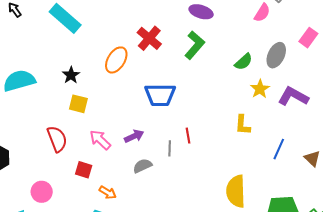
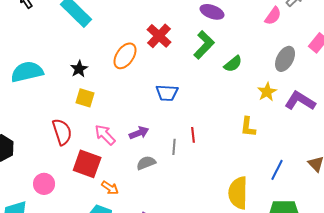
green semicircle: (244, 62) -> (233, 64), moved
blue trapezoid: (160, 95) -> (167, 93), size x0.7
blue line: (279, 149) -> (277, 170), moved
red square: (84, 170) -> (87, 164), size x1.6

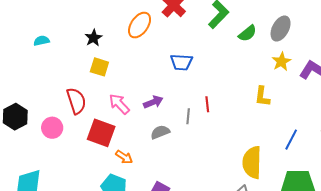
gray ellipse: (285, 59) -> (281, 29), moved
cyan semicircle: (27, 72) -> (41, 41), size x0.5
pink circle: (44, 184) -> (52, 128), moved

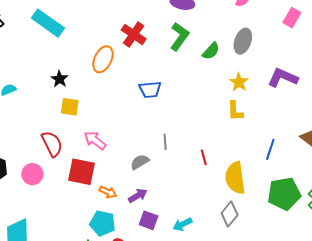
yellow star: (281, 62) -> (239, 82), moved
purple arrow: (153, 102) -> (138, 196), moved
red line: (207, 104) -> (204, 157), moved

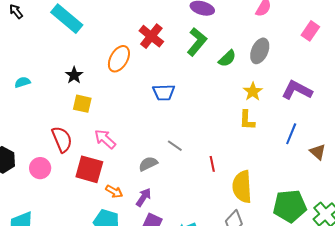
gray line: (165, 142) -> (175, 146), turned -56
blue line: (270, 149) -> (291, 134), moved
purple arrow: (138, 196) -> (144, 197), turned -30

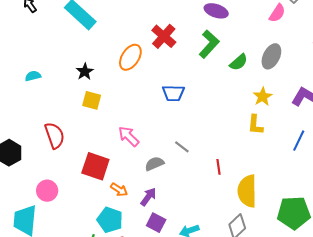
red semicircle: (62, 139) -> (55, 135), moved
pink arrow: (105, 139) -> (129, 136), moved
pink circle: (40, 168) -> (47, 191), moved

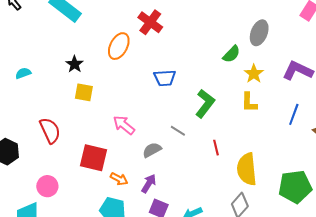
green L-shape: (209, 44) -> (205, 104), moved
green semicircle: (239, 62) -> (231, 54), moved

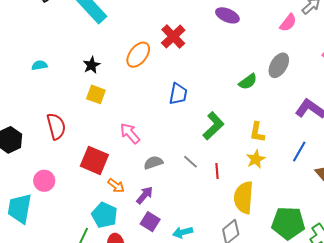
yellow star: (254, 74) -> (256, 159), moved
blue trapezoid: (165, 78) -> (178, 94), turned -85
gray line: (178, 131) -> (190, 162), moved

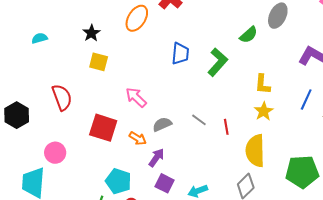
green L-shape: (213, 126) -> (218, 62), moved
orange arrow: (116, 186) -> (138, 138), moved

